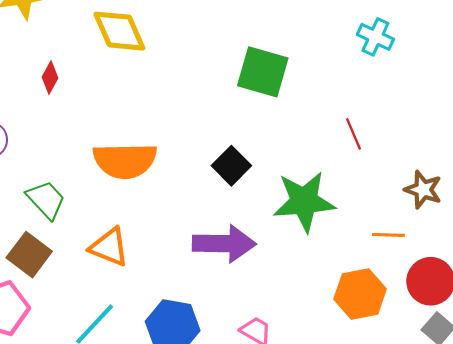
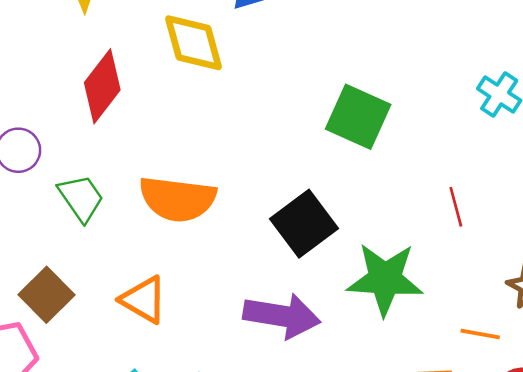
red diamond: (50, 78) -> (102, 86), size x1.8
black square: (231, 166) -> (304, 224), size x1.4
green trapezoid: (46, 200) -> (81, 198), moved

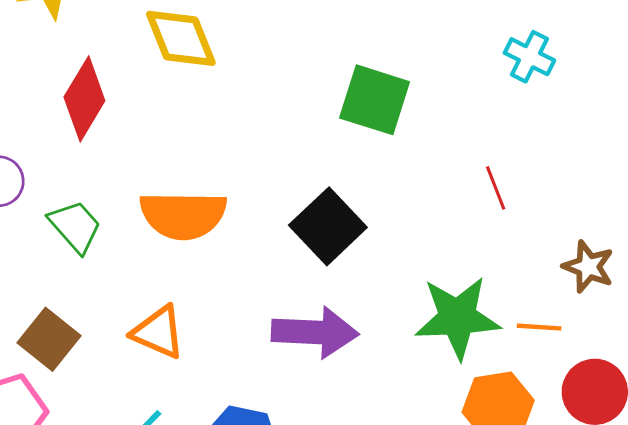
green star: (385, 279) -> (458, 318), moved

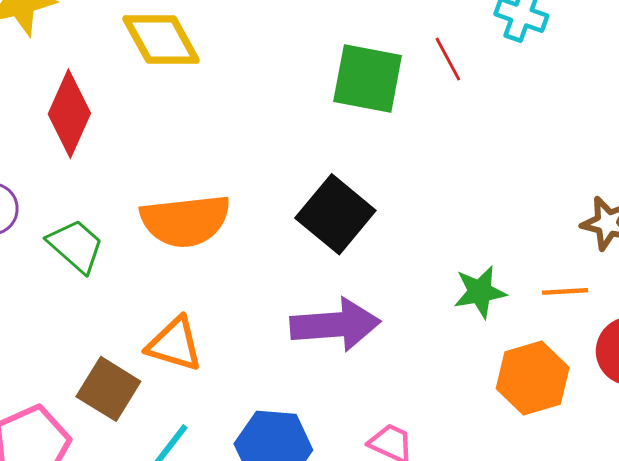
red line: (496, 188) -> (448, 59), moved
green star: (458, 318) -> (480, 292), size x0.6
brown square: (49, 339) -> (108, 389), moved

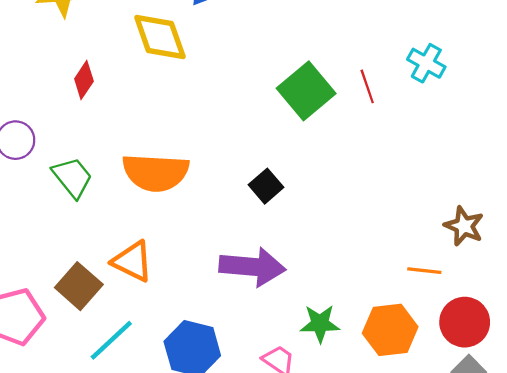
green square: (368, 78) -> (306, 91), turned 30
red diamond: (69, 114) -> (84, 80), size x0.6
black square: (335, 214) -> (266, 186), size x0.6
green star: (480, 292) -> (320, 324), moved

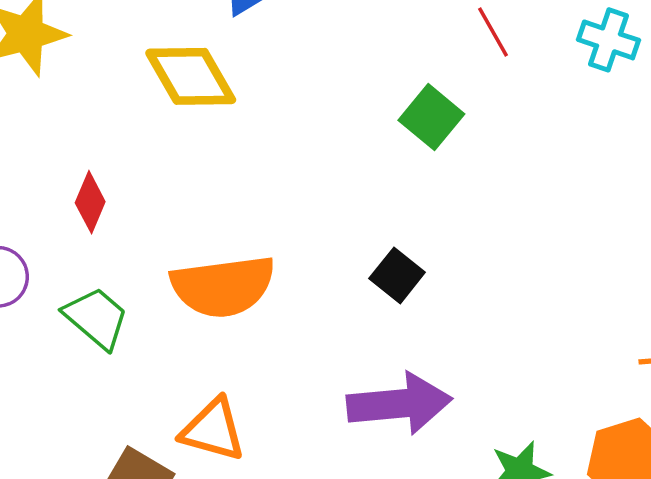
red diamond: (84, 80) -> (90, 202), moved
red line: (367, 86) -> (493, 32), moved
green square: (306, 91) -> (431, 117), size x0.7

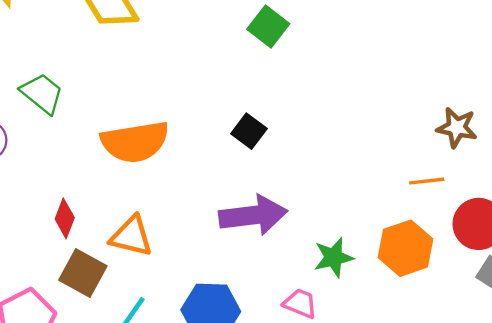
red diamond: (90, 202) -> (65, 218), moved
green trapezoid: (96, 318) -> (42, 93), moved

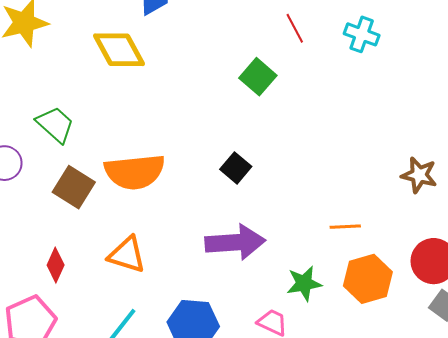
orange line: (427, 181) -> (345, 227), moved
red diamond: (65, 218) -> (56, 265), moved
brown square: (83, 273) -> (74, 187), moved

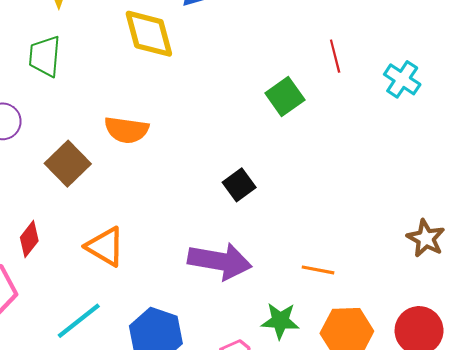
green trapezoid: (55, 125) -> (45, 56), moved, turned -141
orange semicircle: (135, 172) -> (127, 130), moved, size x0.7
orange line: (345, 227) -> (318, 270), moved

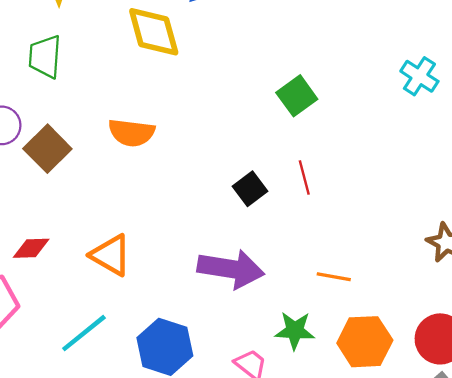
red line: (335, 56) -> (304, 177), moved
brown square: (68, 164) -> (47, 149), moved
red diamond: (29, 239) -> (31, 248), turned 51

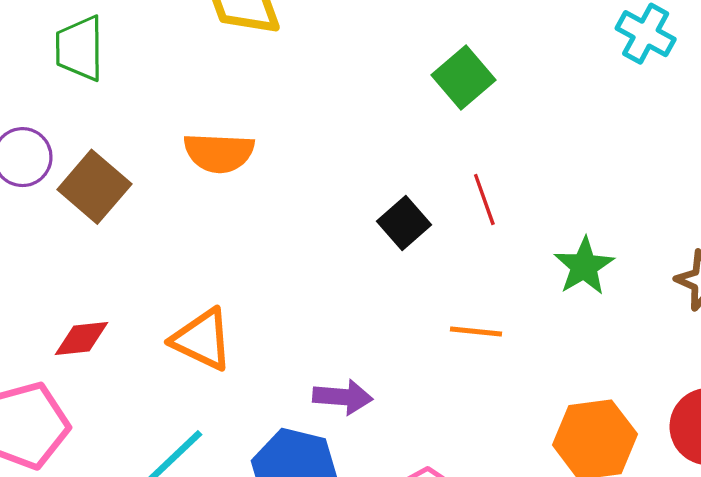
purple arrow: (231, 269) -> (343, 397), moved, size x0.6
orange line: (334, 277) -> (476, 331), moved
green star: (295, 331) -> (584, 266), moved, turned -30

